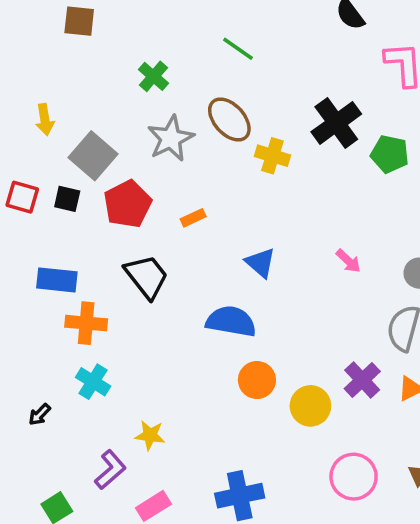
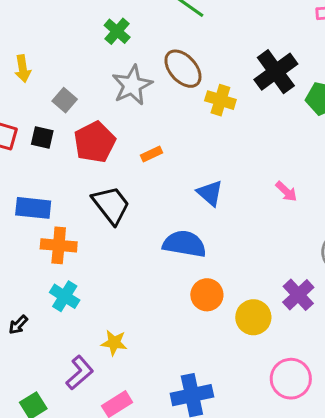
gray square: (93, 156) -> (65, 100), size x0.6

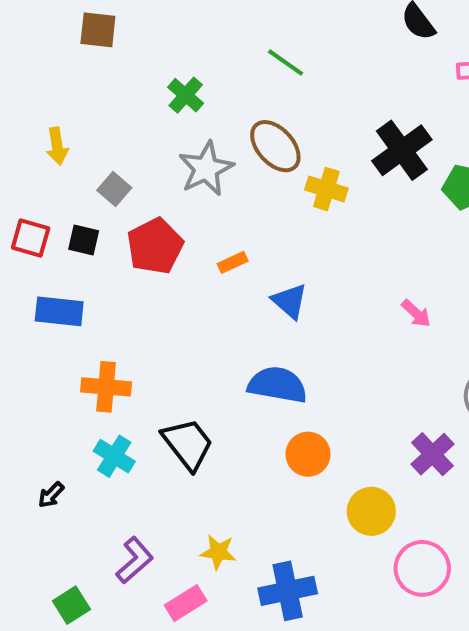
blue triangle: (210, 193) -> (290, 301), moved
black trapezoid: (111, 205) -> (188, 444), moved
blue rectangle: (33, 208) -> (59, 311), moved
yellow circle: (253, 317) -> (371, 511), moved
yellow star: (114, 343) -> (218, 552), moved

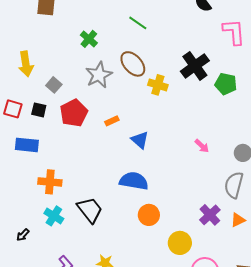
yellow arrow: (57, 146) -> (26, 64), size x1.4

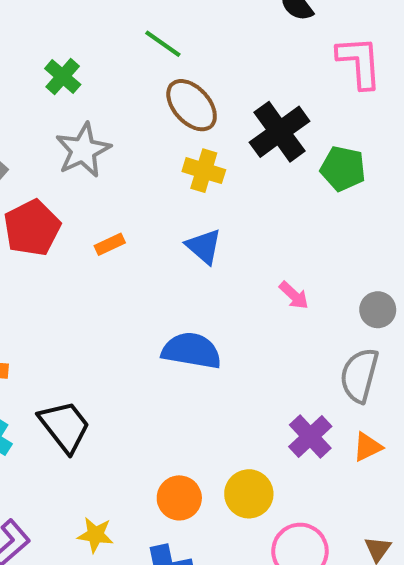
brown ellipse: (133, 64) -> (192, 105), moved
blue triangle: (140, 140) -> (204, 246), moved
blue semicircle: (134, 181) -> (192, 351), moved
orange circle: (149, 215) -> (179, 498), moved

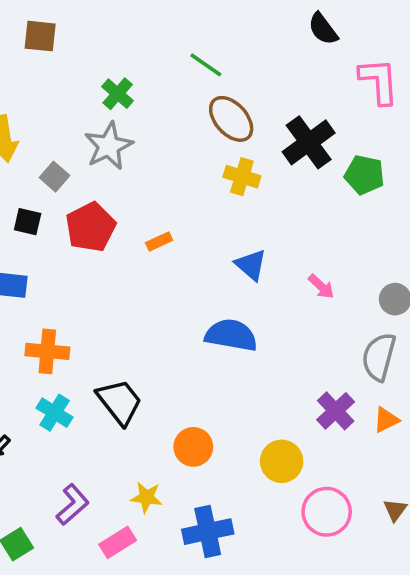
gray star: (83, 150) -> (109, 146), moved
blue triangle: (204, 246) -> (251, 265), moved
orange circle: (179, 498) -> (193, 447), moved

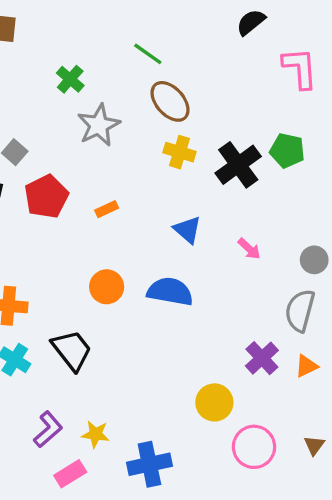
black semicircle: (323, 29) -> (251, 22), turned 88
black cross: (309, 142) -> (238, 165), moved
gray star: (109, 146) -> (99, 125), moved
orange circle: (193, 447) -> (107, 287), moved
purple L-shape: (73, 505) -> (48, 429), moved

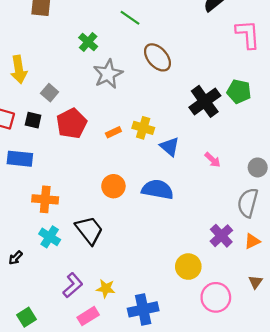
green line: (148, 54) -> (130, 18), moved
yellow cross: (180, 152) -> (143, 128), moved
brown triangle: (314, 445) -> (255, 282), moved

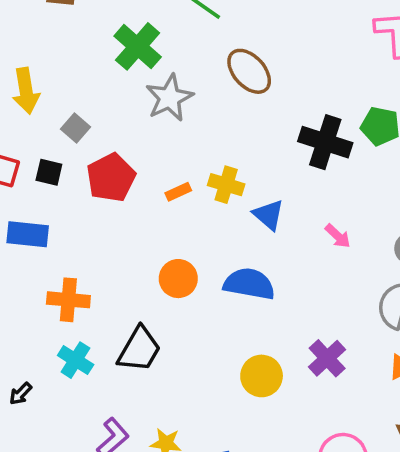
green cross: (88, 42) -> (138, 46), size x1.5
black cross: (205, 101) -> (325, 142), turned -36
black trapezoid: (89, 230) -> (139, 349), turned 68
purple cross: (221, 236) -> (327, 358), moved
yellow circle: (188, 267) -> (262, 376), moved

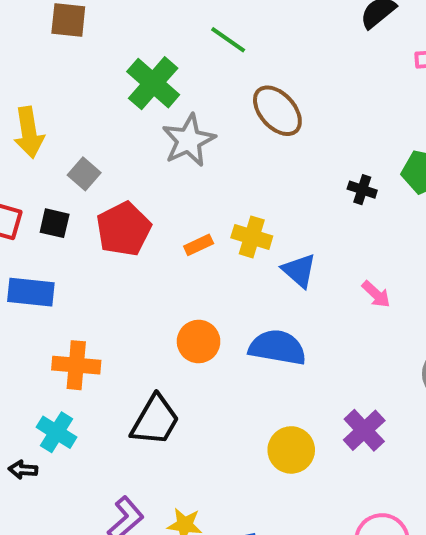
black cross: (325, 142) -> (362, 190), size x0.5
cyan cross: (76, 360) -> (57, 432), moved
black arrow: (21, 394) -> (23, 470), turned 50

